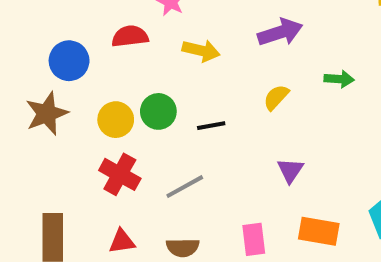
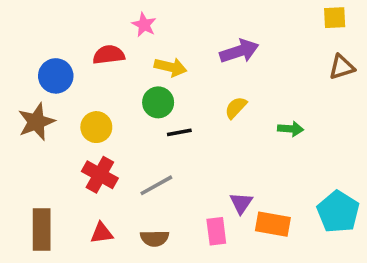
green arrow: (339, 79) -> (291, 129), moved
green circle: (158, 111) -> (158, 102), moved
purple triangle: (290, 170) -> (241, 203), moved

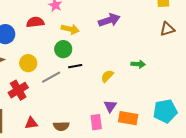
yellow semicircle: (236, 108) -> (107, 76), moved
red cross: (100, 175) -> (18, 90), moved, turned 30
gray line: (156, 185) -> (51, 77), moved
cyan pentagon: (338, 212) -> (165, 111), turned 30

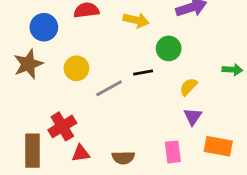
green circle: (63, 49) -> (169, 48), moved
red cross: (18, 90) -> (62, 126), moved
purple triangle: (110, 106) -> (193, 117), moved

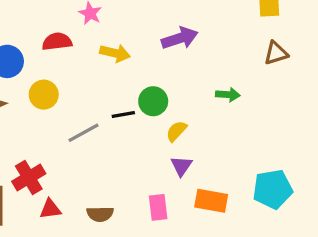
green circle: (169, 48) -> (153, 101), moved
yellow circle: (76, 68) -> (44, 95), moved
green arrow: (232, 70) -> (228, 95), moved

